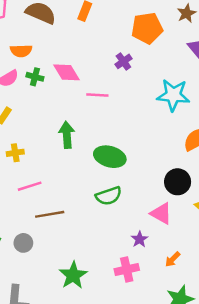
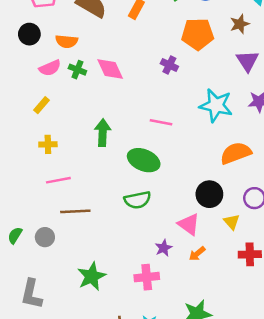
purple cross: (123, 61) -> (169, 65), turned -35
pink line: (97, 95) -> (161, 122), moved
orange arrow: (173, 259) -> (197, 254), moved

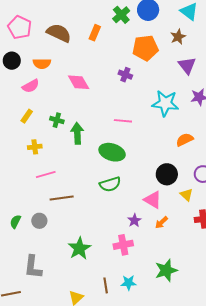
green cross: (77, 70) -> (57, 120), moved
orange semicircle: (236, 153) -> (185, 140), size x0.7

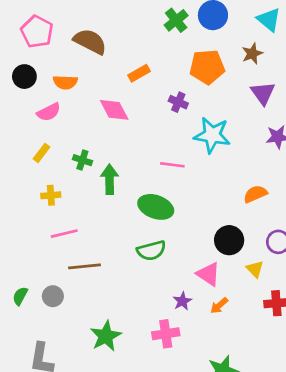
orange rectangle: (95, 33) -> (139, 73), moved, turned 35
cyan star: (165, 103) -> (212, 135), moved

